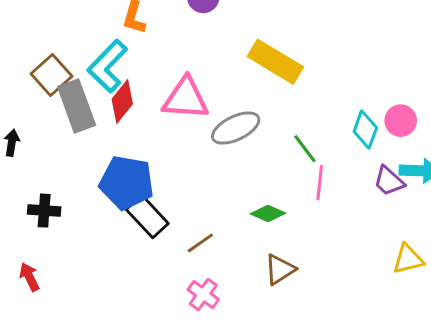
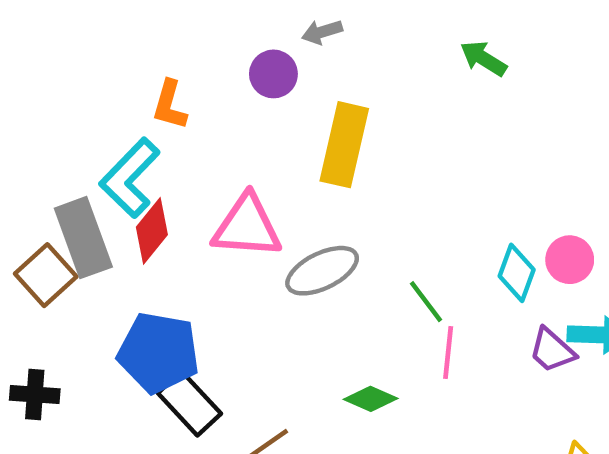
yellow rectangle: (275, 62) -> (344, 145), moved, turned 72
brown square: (51, 75) -> (46, 275), moved

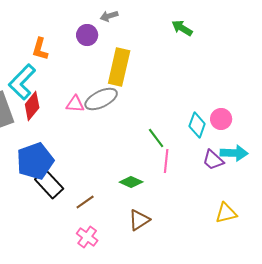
pink triangle: (247, 226) -> (75, 104), size x0.6
gray ellipse: (322, 271) -> (101, 99), moved
blue pentagon: (159, 352) -> (35, 161), turned -30

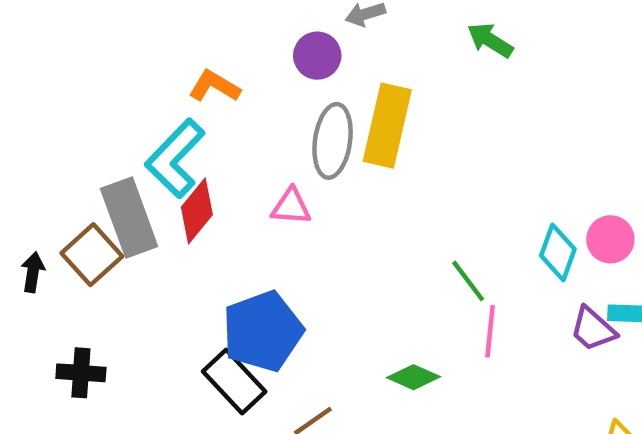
green arrow: (182, 28) -> (490, 40), moved
orange L-shape: (40, 49) -> (214, 86), turned 105
gray ellipse: (101, 99) -> (333, 141), moved, turned -56
blue pentagon: (35, 161) -> (263, 331), moved

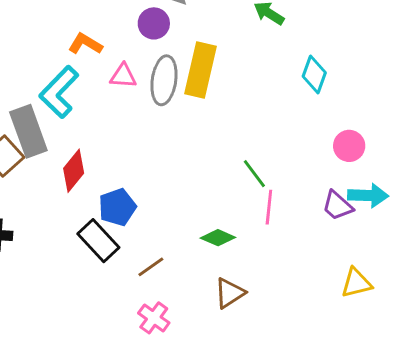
pink triangle: (291, 207) -> (123, 76), moved
red diamond: (197, 211) -> (74, 171), moved
cyan diamond: (558, 252) -> (314, 74), moved
blue pentagon: (263, 331) -> (117, 207), size x0.7

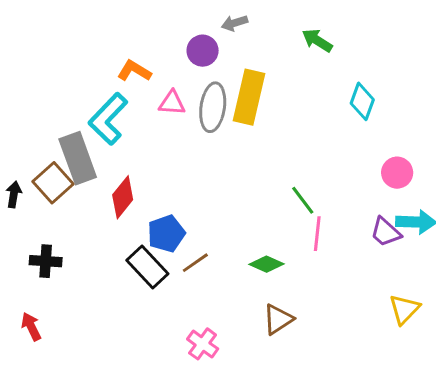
brown line: (151, 267) -> (195, 263), moved
yellow triangle: (356, 283) -> (404, 309), turned -32

